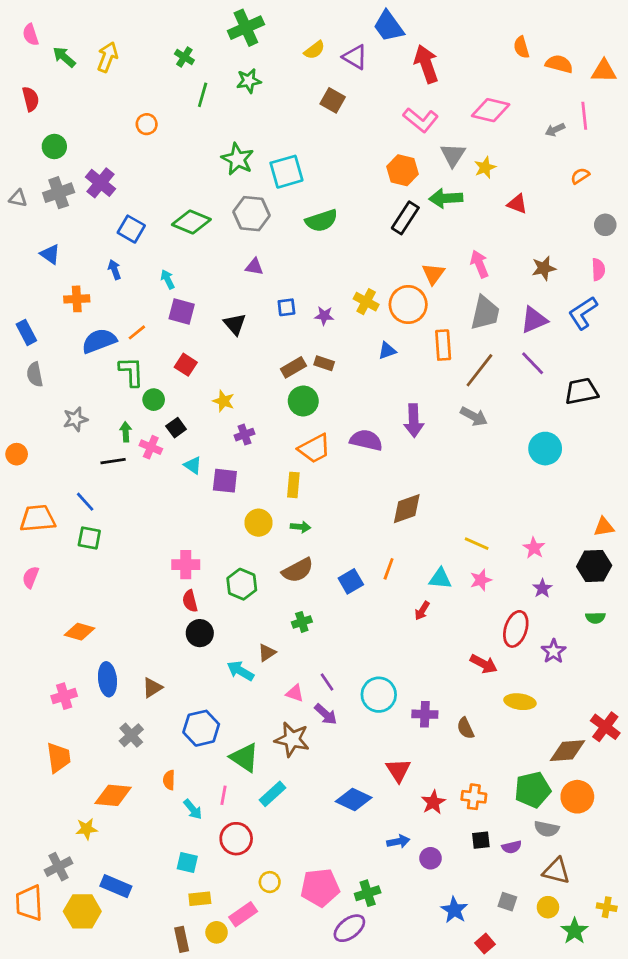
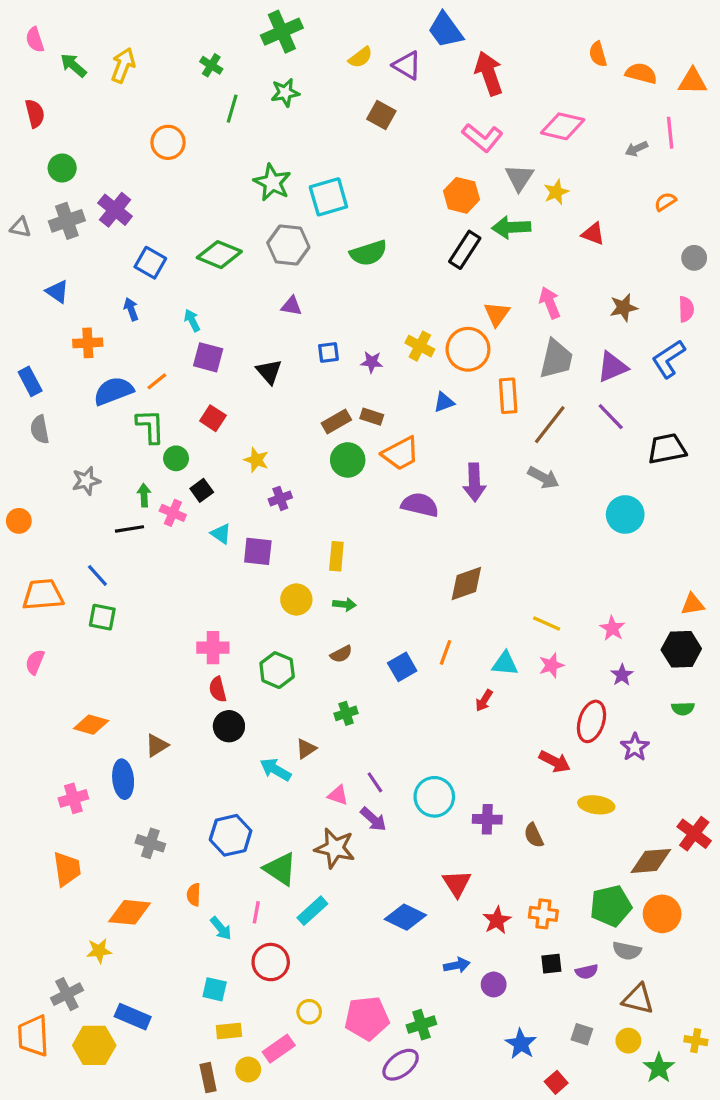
orange circle: (147, 124) -> (168, 142), size x1.4
orange trapezoid: (314, 449) -> (401, 454), moved
brown semicircle: (298, 570) -> (341, 654), size x0.6
brown triangle: (152, 688) -> (157, 745), moved
gray cross: (131, 735) -> (150, 843), turned -30

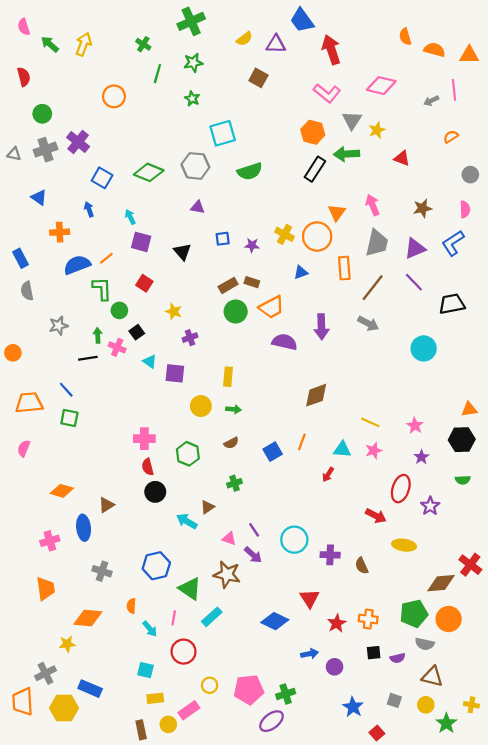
purple triangle: (407, 65) -> (276, 44), turned -30
green star: (272, 182) -> (192, 99), moved, size x0.6

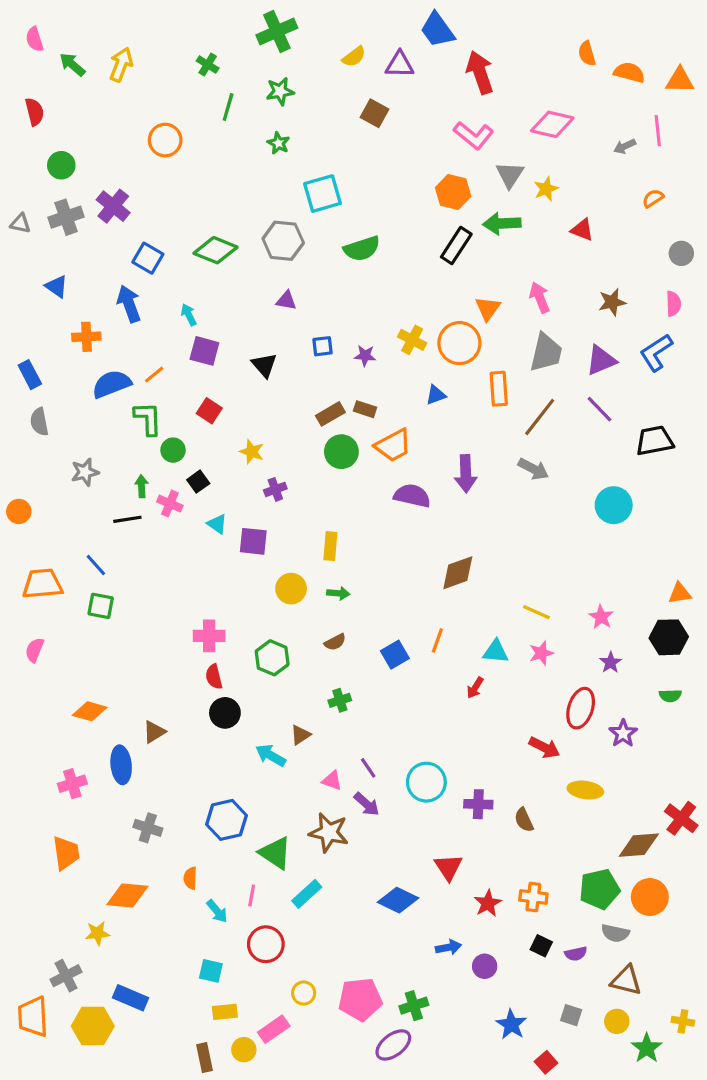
blue arrow: (89, 209) -> (129, 304), size x1.6
black square: (374, 653) -> (541, 946), turned 32

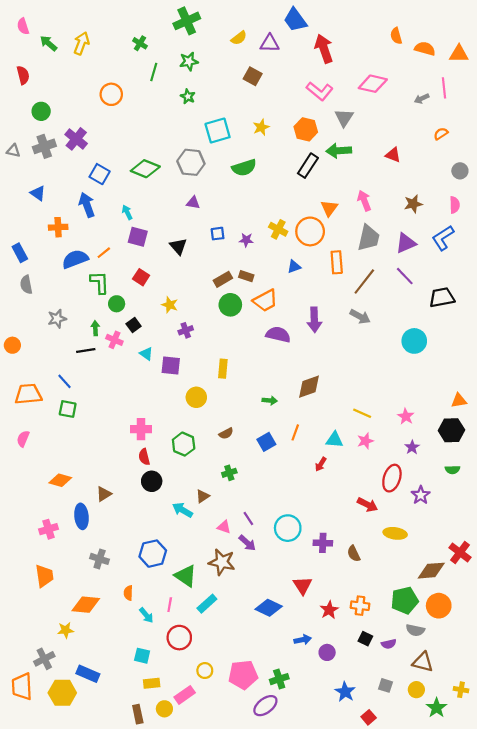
yellow star: (546, 189) -> (261, 127), moved
green arrow: (338, 593) -> (270, 400), moved

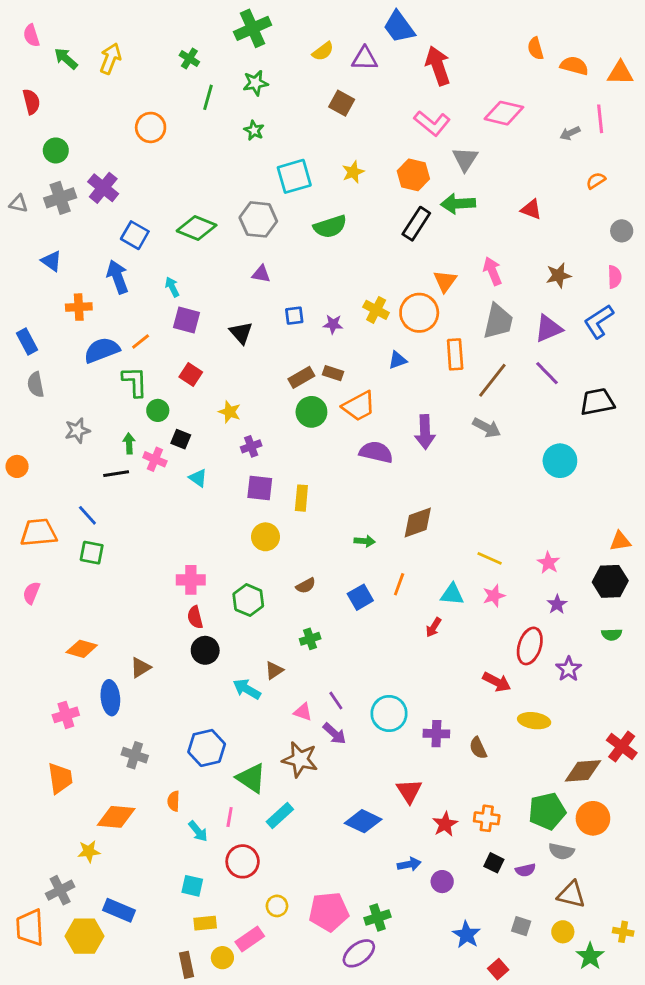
black square: (134, 325) -> (181, 439), turned -32
purple square: (171, 365) -> (260, 488), moved

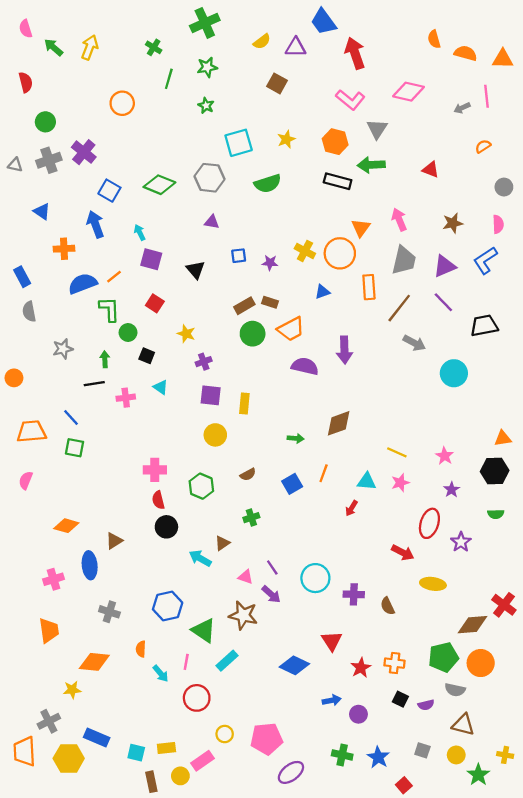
black rectangle: (416, 224) -> (338, 181), turned 72
gray arrow: (487, 428) -> (414, 343), moved
pink cross: (155, 459) -> (126, 398), moved, turned -30
cyan square: (192, 886) -> (136, 753), moved
green cross: (378, 917) -> (342, 755), moved, turned 30

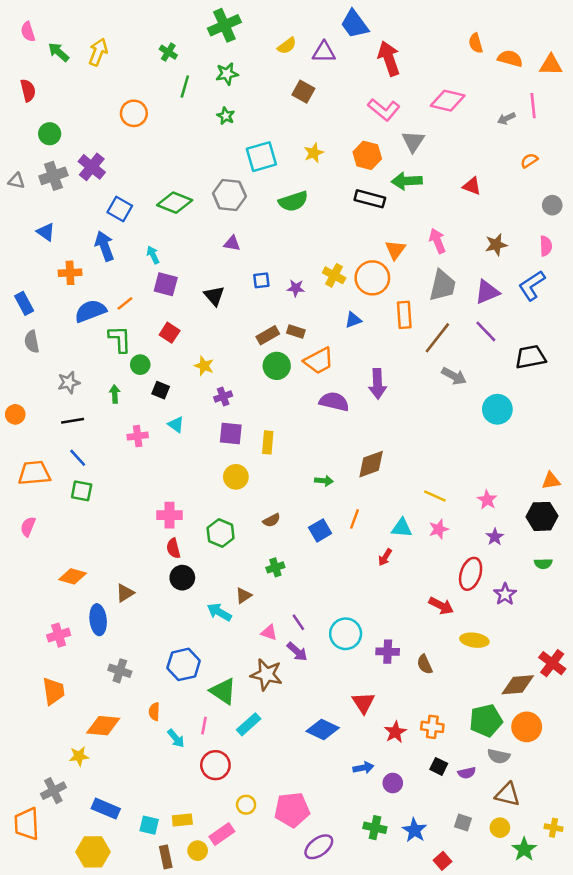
black line: (94, 384) -> (73, 421), moved
yellow hexagon: (69, 758) -> (93, 852), moved

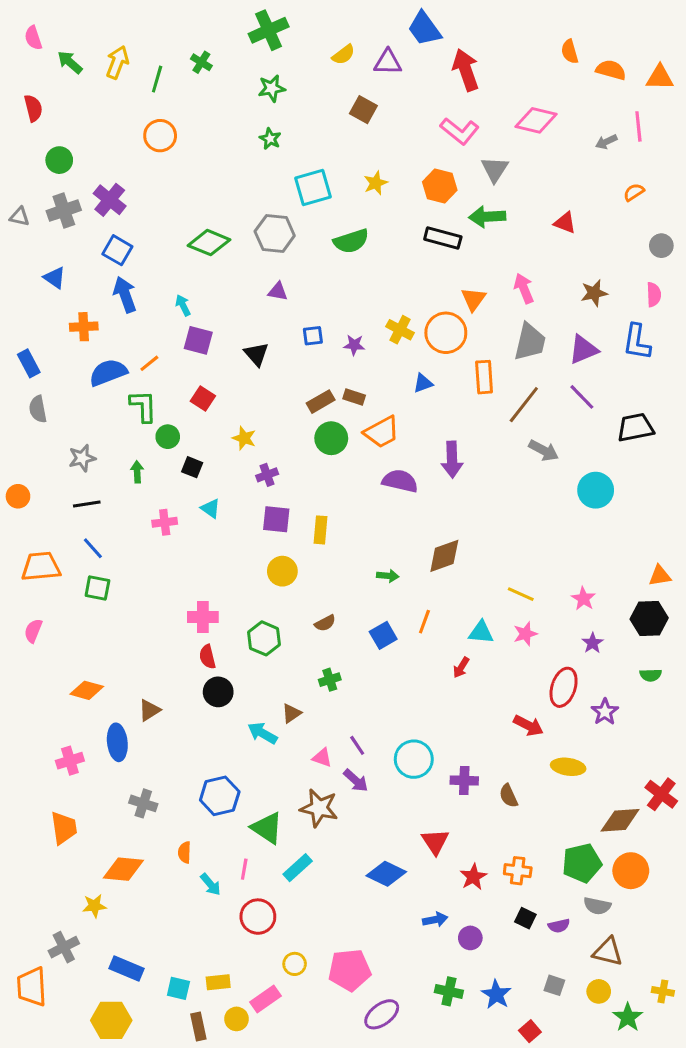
green line: (185, 87) -> (157, 79), moved
blue square: (120, 209) -> (117, 250), moved
blue L-shape: (532, 286) -> (637, 342), turned -48

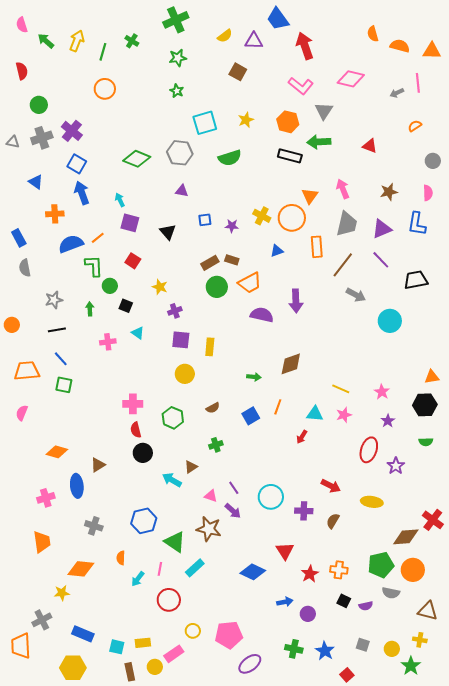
red arrow: (528, 726) -> (331, 486), moved
brown semicircle: (509, 796) -> (333, 521), turned 56
cyan arrow: (211, 884) -> (138, 579), turned 77
brown triangle: (608, 952) -> (428, 611), moved
yellow cross: (663, 991) -> (420, 640), moved

